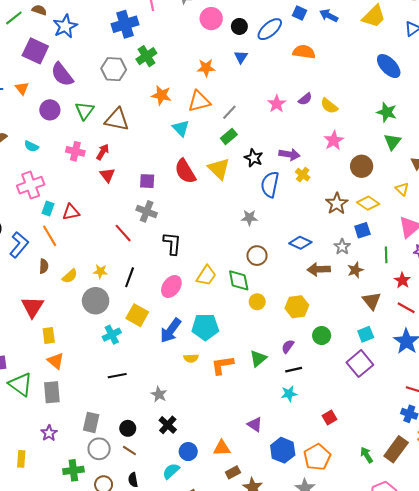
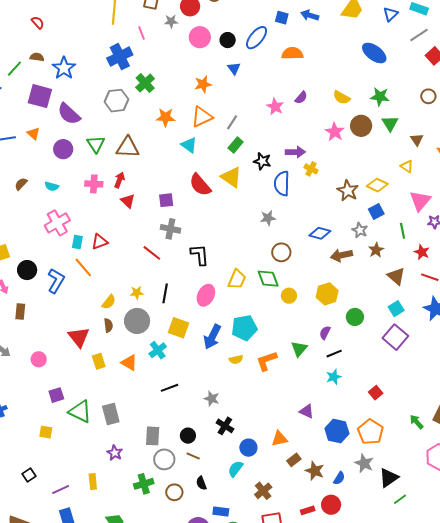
yellow semicircle: (329, 106) -> (342, 97), moved
brown circle: (362, 166) -> (361, 126), moved
brown semicircle: (44, 266) -> (108, 325), moved
orange triangle: (56, 361) -> (129, 363), moved

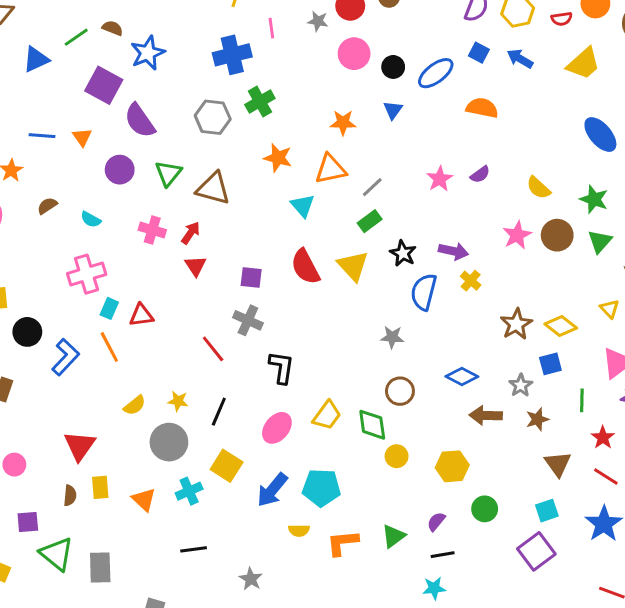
brown semicircle: (108, 325) -> (70, 495), moved

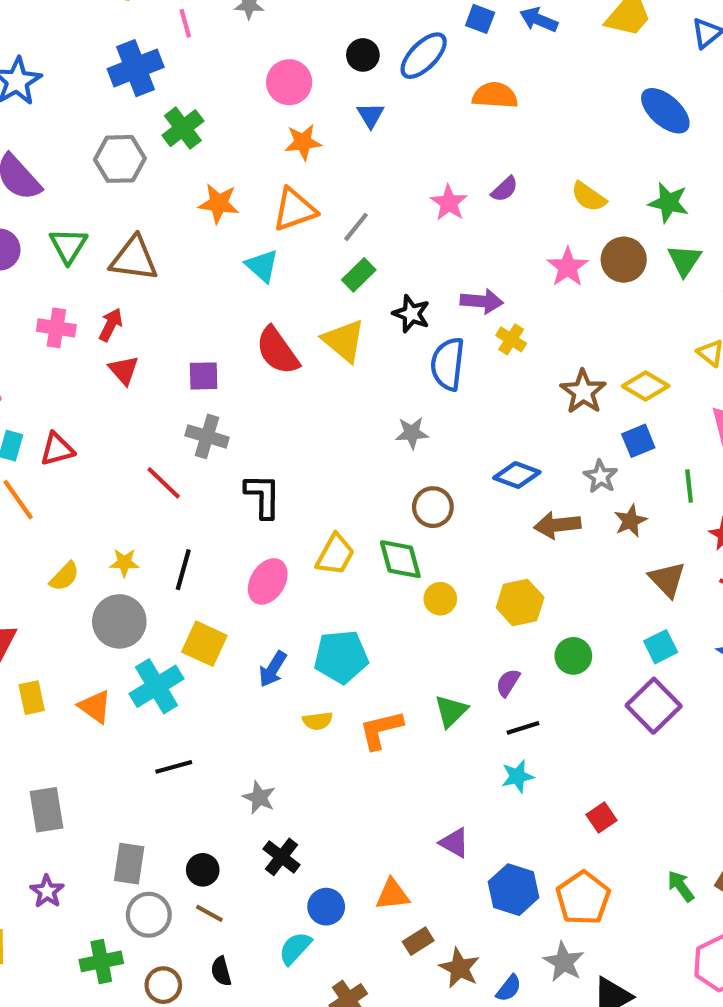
pink circle: (354, 54) -> (289, 82), moved
blue arrow: (272, 490) -> (273, 669), size x0.7
cyan cross: (189, 491) -> (157, 686), size x1.4

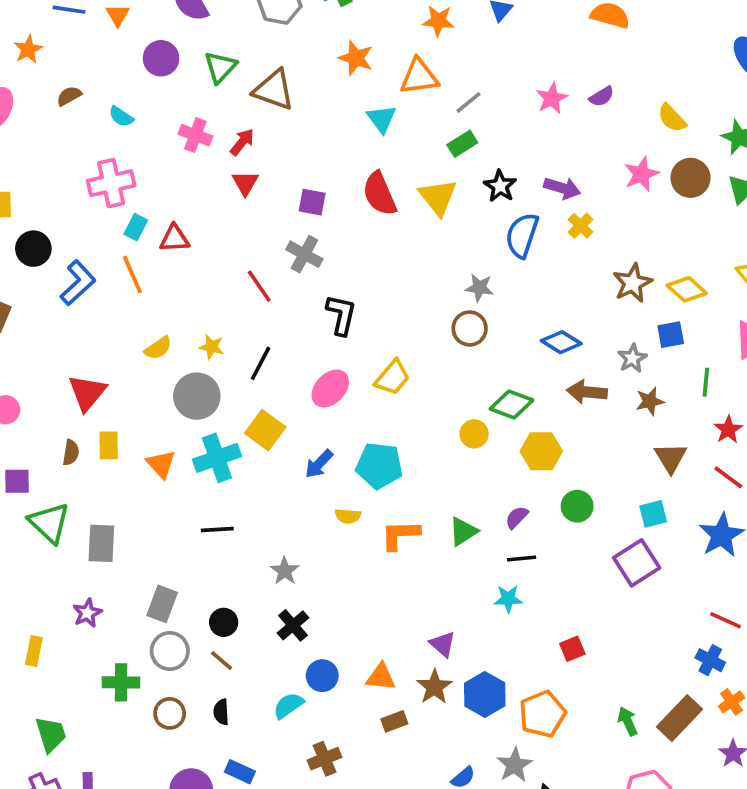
brown circle: (433, 507) -> (470, 328), moved
green diamond: (400, 559) -> (512, 405), moved, turned -66
brown star: (459, 968) -> (434, 687), moved

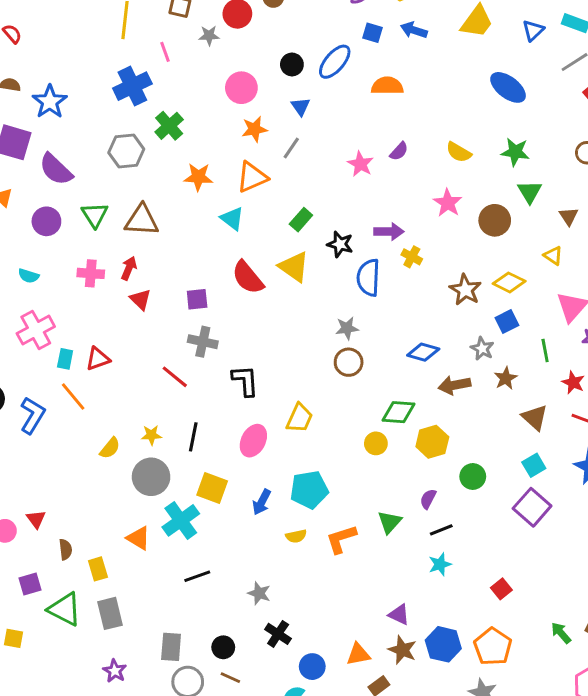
gray line: (468, 102) -> (291, 148), moved
brown circle: (690, 178) -> (495, 220), moved
red triangle: (87, 393) -> (36, 519), moved, size x0.6
yellow rectangle: (109, 445) -> (98, 569), moved

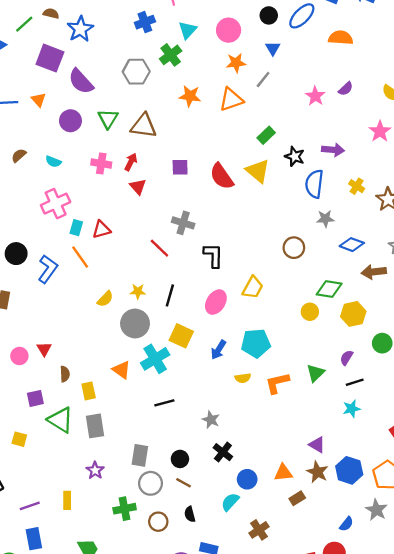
blue cross: (132, 86) -> (145, 22), size x0.7
cyan triangle: (232, 219) -> (187, 30), moved, turned 30
yellow cross: (412, 257) -> (357, 186), moved
purple square: (197, 299) -> (180, 167), moved
gray star: (347, 328) -> (325, 219), moved

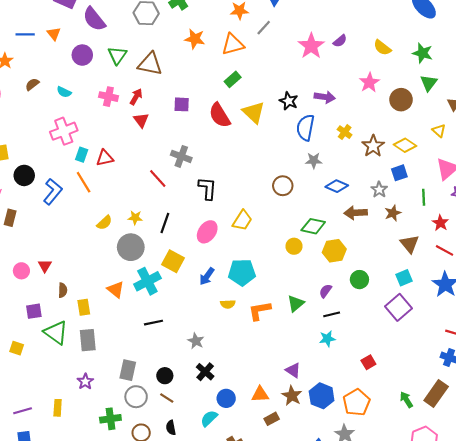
pink star: (315, 96) -> (311, 46), size x1.4
green rectangle: (266, 135) -> (233, 79), moved

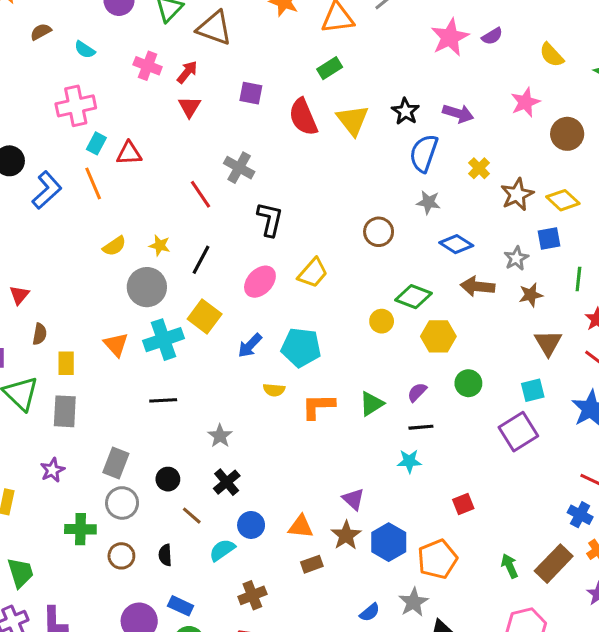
brown line: (167, 398) -> (192, 516), moved

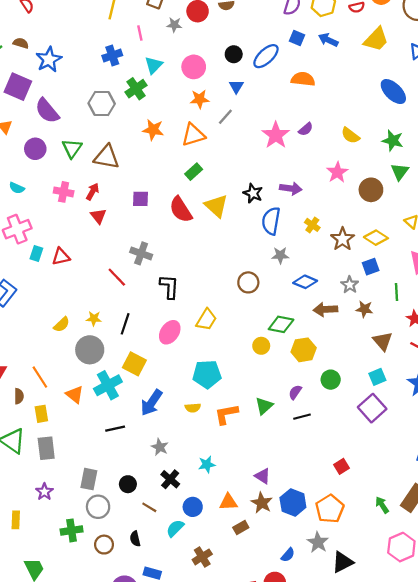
orange line: (93, 183) -> (40, 377), moved
brown star: (531, 295) -> (364, 309), turned 30
blue arrow: (250, 345) -> (152, 403), moved, size x1.4
cyan star: (409, 461) -> (207, 464), moved

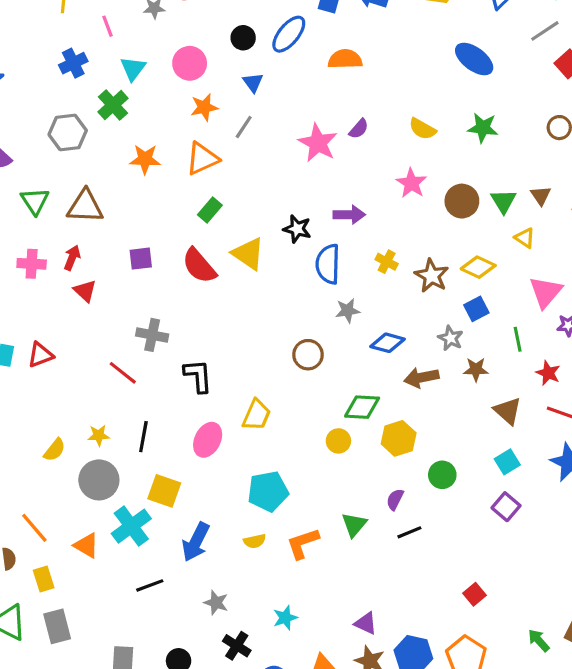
green triangle: (400, 172) -> (503, 201), moved
purple square: (372, 408) -> (506, 507), size x0.7

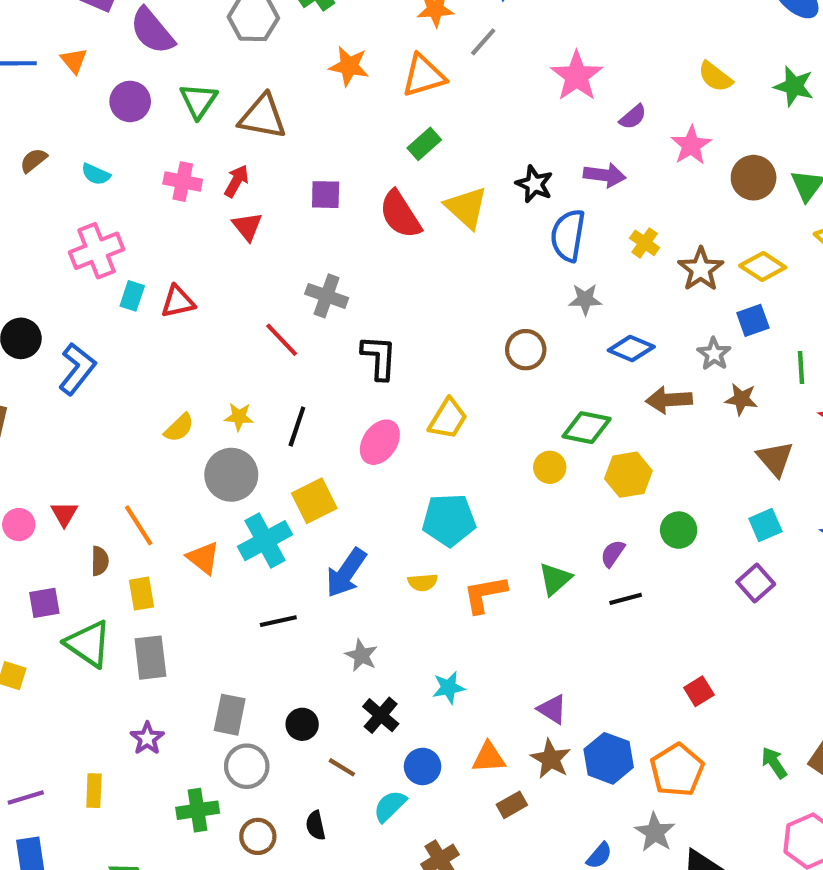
purple semicircle: (359, 129) -> (633, 117), moved
yellow square: (164, 491) -> (314, 501), turned 36

